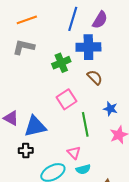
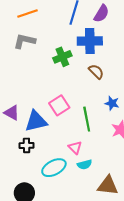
pink square: (67, 99) -> (59, 105), moved

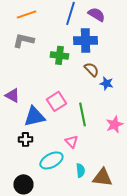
purple semicircle: (101, 14) -> (96, 14), turned -90
green cross: (62, 57) -> (59, 55), turned 30
blue star: (112, 103) -> (106, 83), moved
purple triangle: (12, 113) -> (12, 95), moved
cyan semicircle: (85, 164) -> (80, 170), moved, turned -80

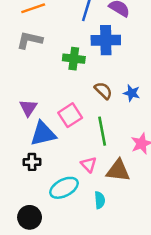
brown semicircle: (91, 69) -> (103, 91), moved
purple triangle: (12, 95) -> (28, 108), moved, turned 35
brown triangle: (102, 177) -> (118, 171), moved

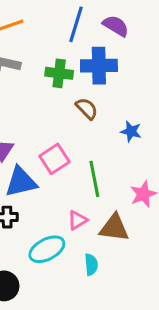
green cross: (74, 59) -> (59, 73), moved
brown semicircle: (103, 91) -> (87, 108), moved
pink triangle: (89, 164) -> (77, 220), turned 42

